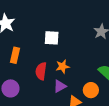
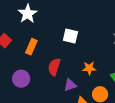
orange star: (63, 66) -> (89, 68), moved

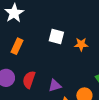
red semicircle: (54, 67) -> (29, 80), moved
orange star: (89, 68) -> (81, 44), moved

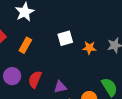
white square: (56, 37) -> (65, 38), turned -35

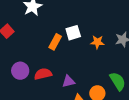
orange rectangle: (25, 45) -> (55, 42), moved
red semicircle: (35, 79) -> (43, 74), turned 54

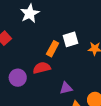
red semicircle: (43, 74) -> (42, 68), moved

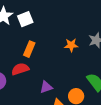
white square: (70, 39) -> (25, 19), moved

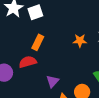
purple triangle: (46, 87) -> (53, 81), turned -32

